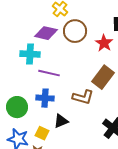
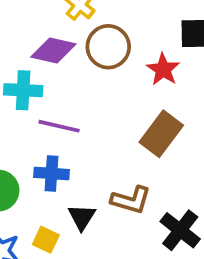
brown L-shape: (83, 97) -> (131, 200), moved
black triangle: (61, 121) -> (82, 217), turned -35

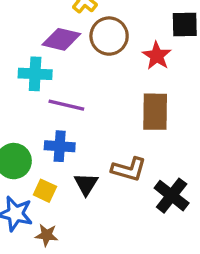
brown rectangle: (161, 134) -> (155, 112), turned -36
yellow square: (46, 240) -> (45, 191), moved

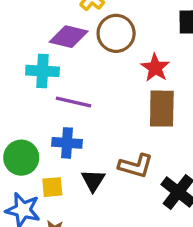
red star: (157, 56) -> (155, 68), moved
yellow square: (45, 191) -> (52, 187), turned -30

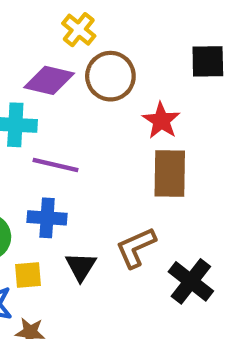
brown L-shape: (136, 166) -> (136, 247), turned 140

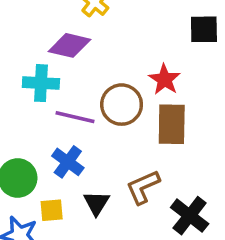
brown circle: (110, 76) -> (122, 105), moved
blue cross: (47, 218) -> (68, 162), turned 32

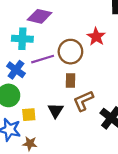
purple line: (75, 117) -> (43, 59), turned -30
brown rectangle: (172, 124) -> (70, 80), moved, size x0.6
blue cross: (68, 162) -> (16, 70), moved

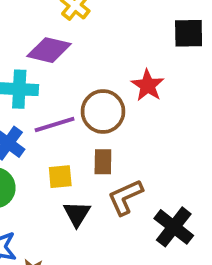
yellow square: (29, 115) -> (60, 177), moved

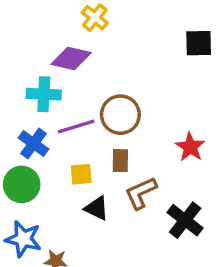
red star: (148, 85) -> (190, 147), moved
black triangle: (77, 214) -> (97, 208), turned -36

